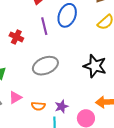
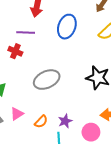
purple line: (44, 26) -> (26, 33), moved, turned -72
orange semicircle: (38, 106) -> (41, 122), turned -48

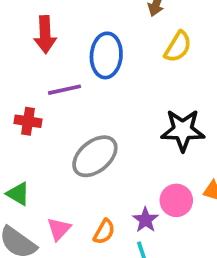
purple line: (26, 33) -> (64, 90), moved
pink circle: (91, 132) -> (176, 200), moved

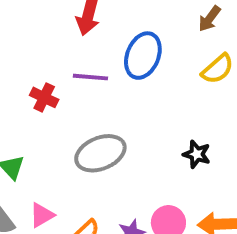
black star: (183, 130) -> (197, 154), size x0.6

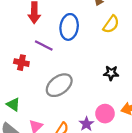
purple line: (90, 77) -> (44, 45), turned 36

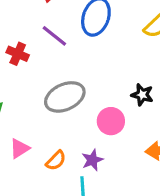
pink circle: (105, 114) -> (111, 121), moved

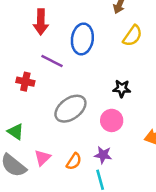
black star: (142, 95) -> (122, 89), moved
purple star: (92, 160) -> (103, 155), turned -30

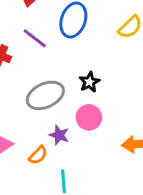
black star: (122, 89) -> (89, 82), moved, turned 30
purple star: (103, 155) -> (59, 135), moved

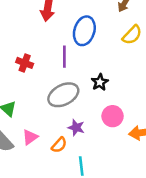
purple line: (35, 38) -> (64, 57), moved, turned 55
pink circle: (89, 117) -> (113, 116), moved

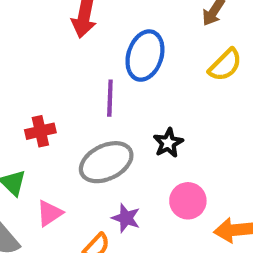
red cross: (25, 63) -> (40, 131), moved, turned -35
pink triangle: (30, 137) -> (50, 213), moved

